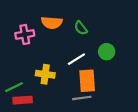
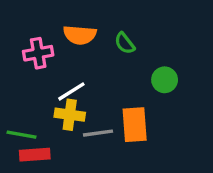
white line: (76, 59) -> (71, 91), moved
green line: (14, 87) -> (22, 135), turned 36
gray line: (82, 98) -> (98, 133), moved

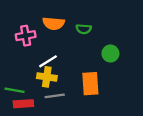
green semicircle: (125, 43) -> (84, 29), turned -48
gray line: (98, 133) -> (55, 96), moved

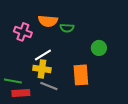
green semicircle: (84, 29) -> (67, 28), moved
pink cross: (26, 36) -> (23, 32), turned 30
gray line: (55, 96) -> (49, 86), turned 30

